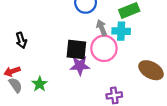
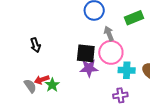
cyan cross: (121, 31) -> (127, 70), moved
red arrow: (12, 71) -> (42, 80), moved

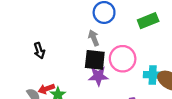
gray arrow: (109, 34) -> (94, 38), moved
cyan cross: (127, 70) -> (153, 75), moved

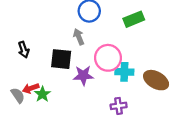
black square: (95, 60) -> (61, 59), moved
cyan cross: (153, 75) -> (124, 72), moved

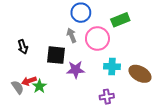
pink circle: (108, 58) -> (97, 39), moved

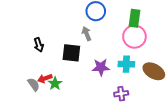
green rectangle: (120, 20) -> (134, 18), turned -60
pink circle: (97, 39) -> (134, 37), moved
purple star: (76, 70) -> (101, 67), moved

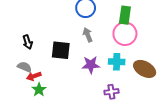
gray arrow: (87, 34) -> (88, 35), moved
green star: (55, 83) -> (39, 90), moved
gray semicircle: (34, 85) -> (24, 67), moved, turned -32

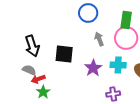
gray arrow: (88, 35) -> (99, 39), moved
black arrow: (28, 42) -> (32, 46), size x1.5
purple star: (91, 65) -> (93, 68), turned -30

